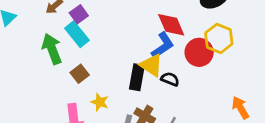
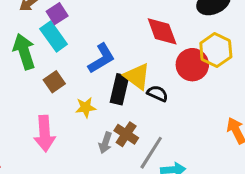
blue L-shape: (163, 45) -> (101, 58), moved
yellow star: (100, 102) -> (86, 107), moved, turned -30

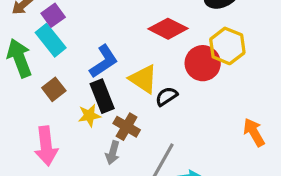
red diamond: (162, 31) -> (168, 29), turned -40
black rectangle: (119, 89) -> (102, 96), moved, turned -32
black semicircle: (157, 93) -> (166, 96), turned -55
brown cross: (126, 134) -> (127, 127), moved

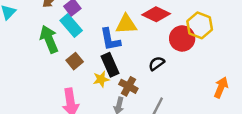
blue L-shape: (104, 61) -> (110, 40), turned 115
yellow triangle: (143, 79) -> (126, 24), moved, turned -35
orange arrow: (254, 132) -> (221, 87), turned 54

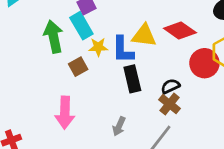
black rectangle: (110, 65) -> (132, 79), moved
yellow star: (101, 79) -> (98, 47), moved
brown cross: (128, 86) -> (170, 104), moved

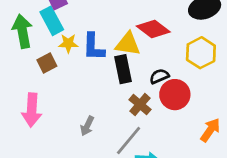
yellow triangle: (144, 36) -> (128, 44), moved
red circle: (204, 63) -> (175, 95), moved
black rectangle: (132, 79) -> (123, 69), moved
black semicircle: (170, 86) -> (159, 76), moved

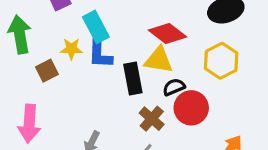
cyan rectangle: (52, 21) -> (96, 27), moved
yellow triangle: (128, 44) -> (159, 60), moved

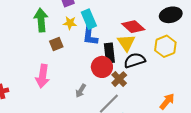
yellow star: (71, 49) -> (70, 23), moved
yellow triangle: (159, 60) -> (126, 43), turned 42
black semicircle: (174, 87) -> (135, 60), size x1.5
red circle: (191, 108) -> (102, 67), moved

